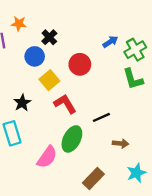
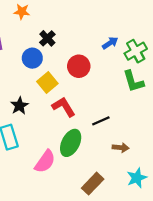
orange star: (19, 24) -> (22, 12), moved

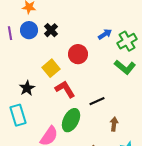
blue circle: (32, 58) -> (29, 30), moved
green L-shape: (133, 81) -> (125, 67), turned -35
brown arrow: (121, 148) -> (114, 124), turned -88

